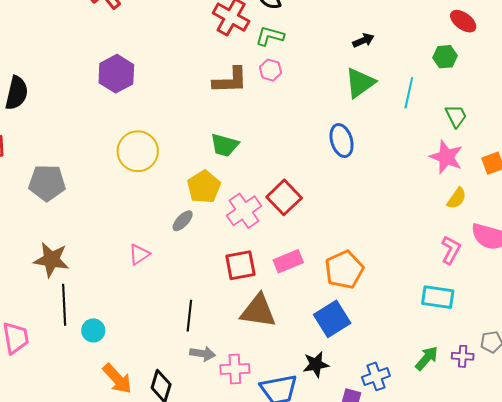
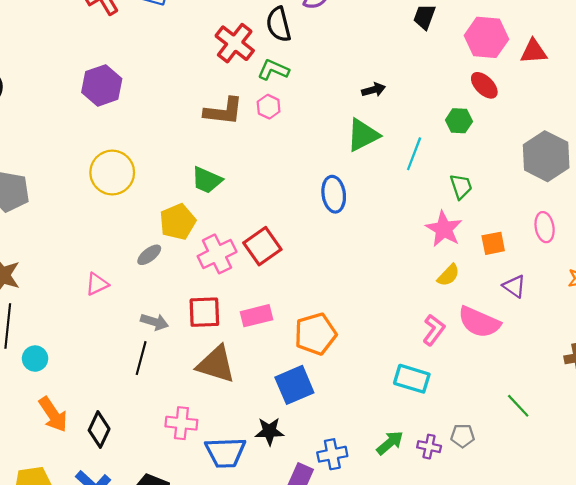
gray arrow: (203, 354) -> (154, 322), moved

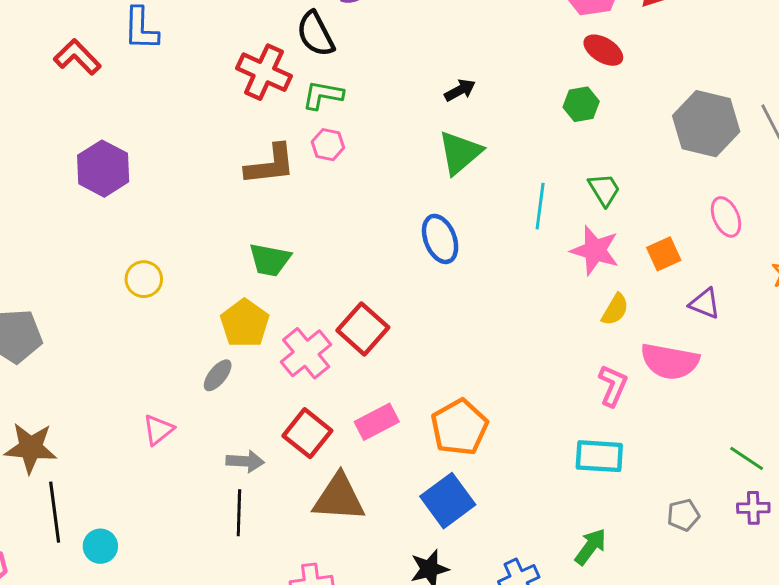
cyan line: (414, 154) -> (540, 206), moved
yellow circle: (112, 173) -> (144, 279), size x0.6
red square: (204, 312) -> (307, 433), turned -36
purple cross: (429, 447) -> (753, 508), moved

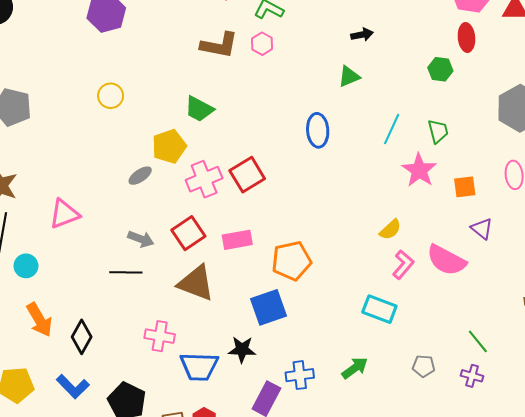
red ellipse: (603, 50) -> (466, 38), turned 36
green triangle: (460, 153) -> (349, 76), size x0.7
yellow semicircle: (615, 310) -> (390, 230), moved
pink triangle: (158, 430) -> (64, 214), moved, size x1.4
black line: (239, 513) -> (126, 272), turned 72

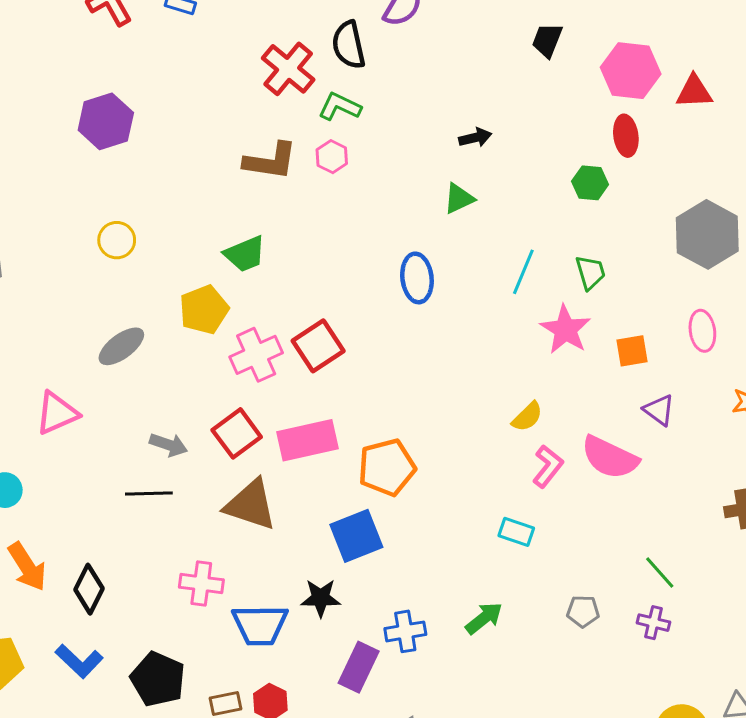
green trapezoid: (199, 109) -> (245, 254), turned -48
gray ellipse: (140, 176) -> (121, 346), moved, size x1.4
pink rectangle: (237, 240) -> (308, 440), size x1.4
cyan rectangle: (379, 309) -> (516, 532), size x0.7

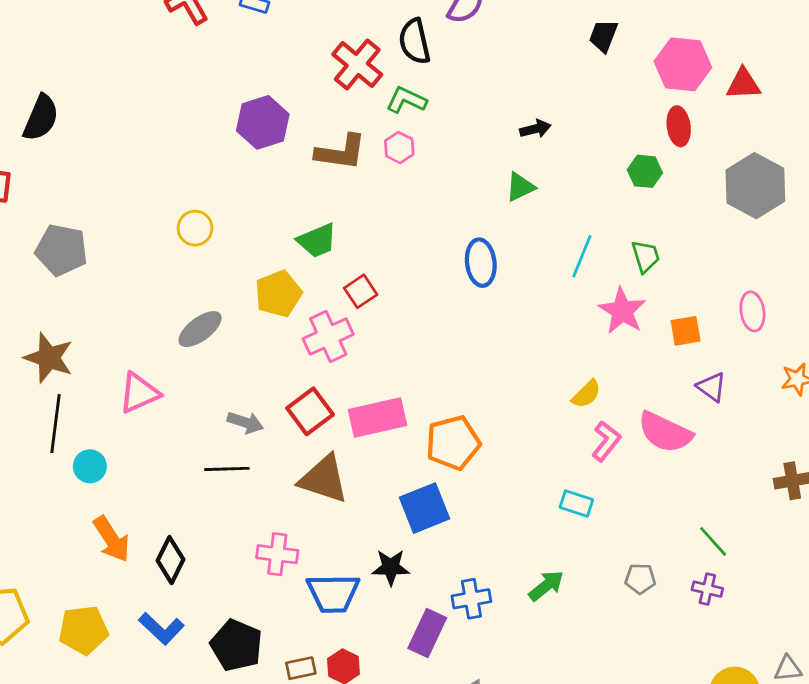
purple hexagon: (106, 121) -> (263, 122), moved
gray hexagon: (707, 234) -> (755, 186), moved
red square: (318, 346) -> (361, 291), moved, size x0.7

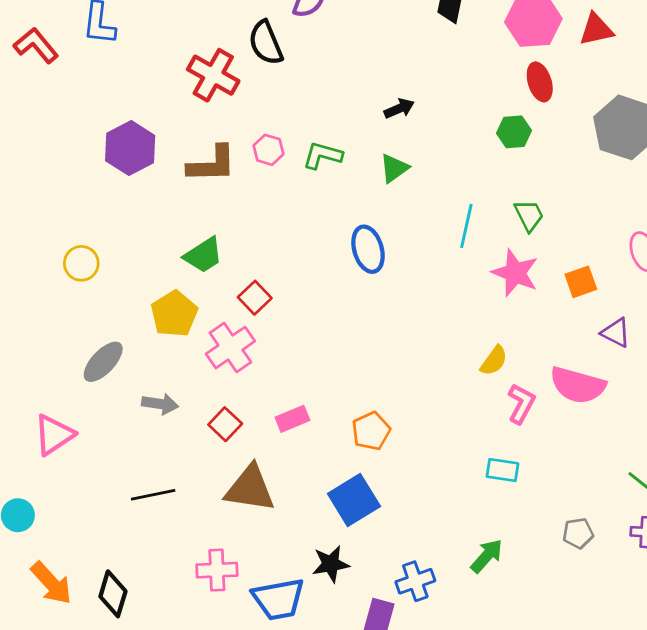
green L-shape: (406, 100) -> (323, 155), moved
red square: (310, 411) -> (225, 424), size x0.7
pink rectangle: (377, 417) -> (292, 419), size x0.6
gray arrow: (245, 422) -> (160, 404), moved
orange pentagon: (453, 443) -> (371, 431), size x0.7

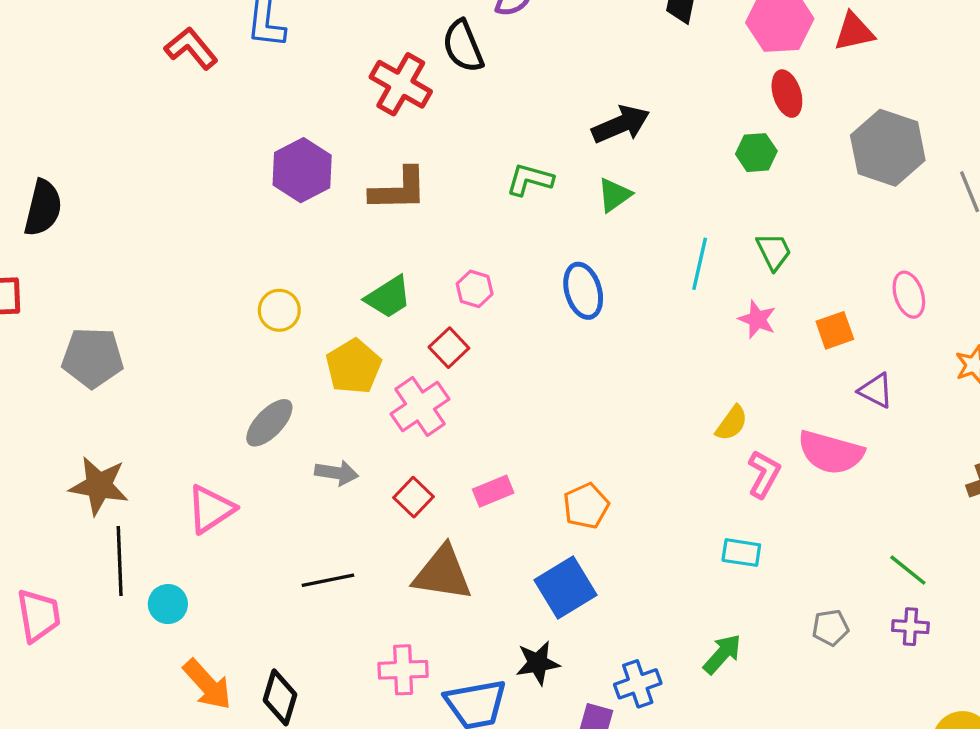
black arrow: (399, 108) -> (621, 124), size x1.6
pink hexagon: (268, 150) -> (475, 289), moved
yellow circle: (81, 263) -> (279, 310), moved
pink star: (515, 273) -> (757, 319), size x0.7

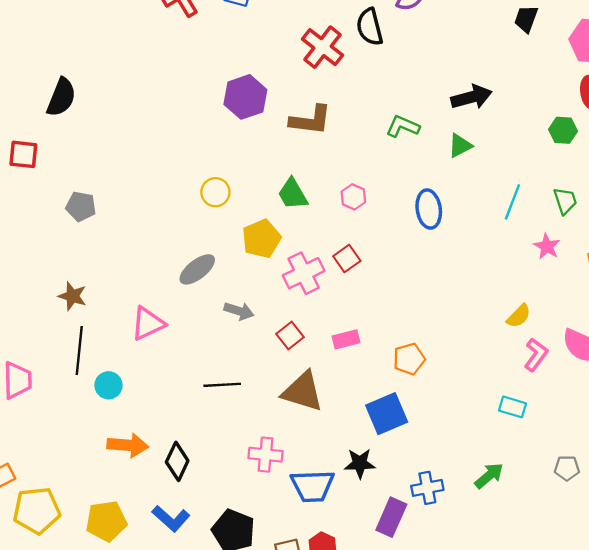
green trapezoid: (388, 297) -> (293, 194), turned 84
red square: (449, 348) -> (347, 259), moved
gray pentagon: (93, 358) -> (81, 206), size x0.7
brown star: (99, 486) -> (72, 296), size x0.7
orange arrow: (207, 684) -> (128, 445), turned -51

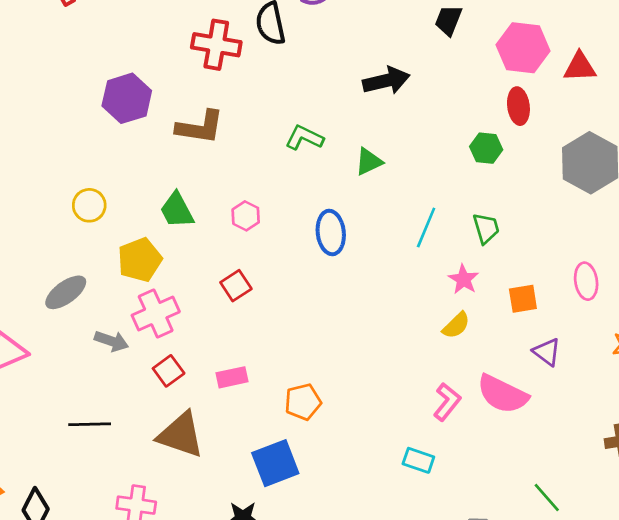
red cross: (323, 47) -> (216, 45), turned -30
black arrow: (472, 97) -> (386, 81), moved
pink cross: (304, 273) -> (156, 314), moved
yellow semicircle: (519, 316) -> (456, 325), moved

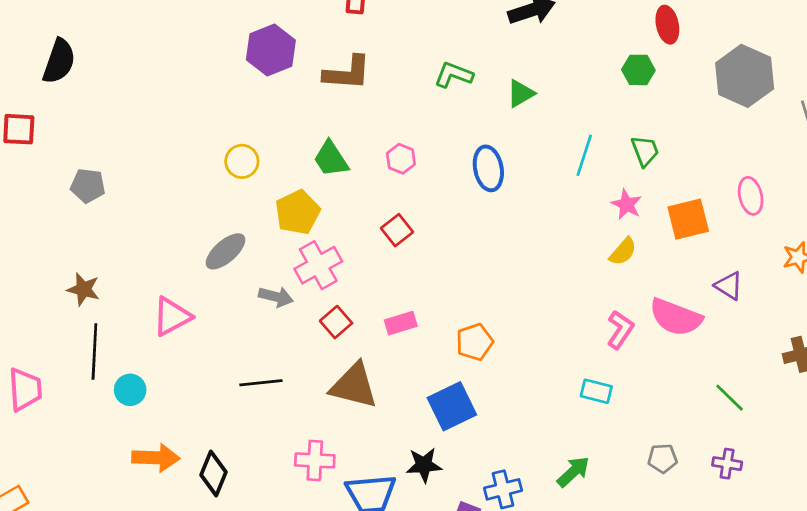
orange square: (523, 299) -> (688, 219), size x1.4
purple triangle: (547, 352) -> (729, 286), moved
green line: (547, 497) -> (730, 398), moved

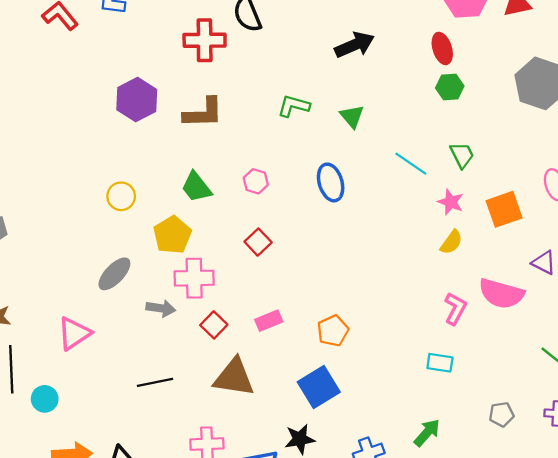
red ellipse: (667, 25) -> (442, 48), moved
green triangle: (521, 93) -> (352, 116), turned -35
cyan line: (584, 155) -> (411, 164), turned -68
pink cross: (318, 265) -> (194, 278), turned 33

